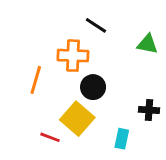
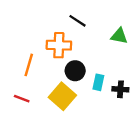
red line: (50, 137) -> (22, 99), moved
cyan rectangle: (122, 139) -> (98, 82), moved

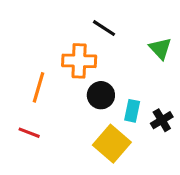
green triangle: (119, 36) -> (160, 48), turned 36
black cross: (120, 89) -> (162, 120), turned -35
yellow square: (62, 96) -> (112, 144), moved

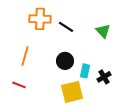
black line: (104, 28) -> (66, 27), moved
orange cross: (79, 61) -> (40, 19), moved
yellow square: (112, 144) -> (72, 92), turned 35

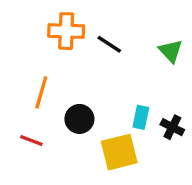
black circle: (65, 61) -> (79, 119), moved
black cross: (104, 77) -> (172, 127), turned -32

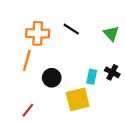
orange cross: (66, 31) -> (38, 33), moved
black cross: (172, 127) -> (112, 72), moved
red line: (31, 140) -> (28, 110), moved, turned -72

